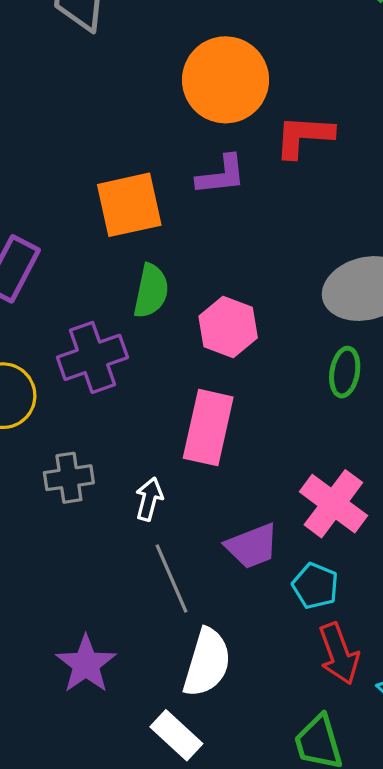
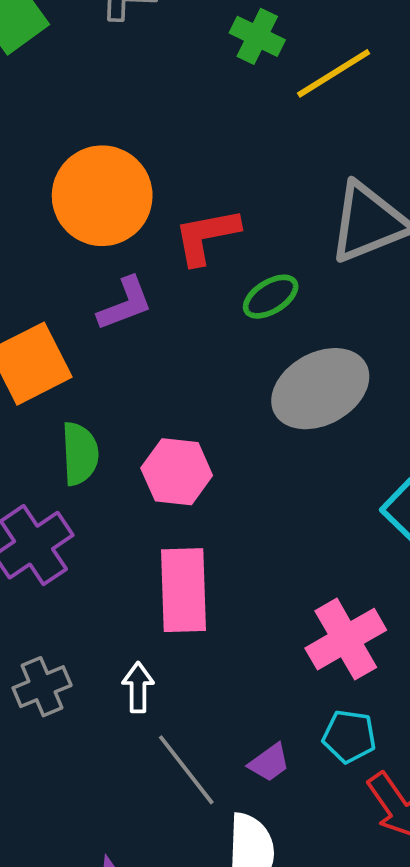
green ellipse: (345, 372) -> (271, 297), moved, turned 63
pink cross: (333, 504) -> (346, 639), turned 38
purple trapezoid: (252, 546) -> (269, 763), moved, size x0.7

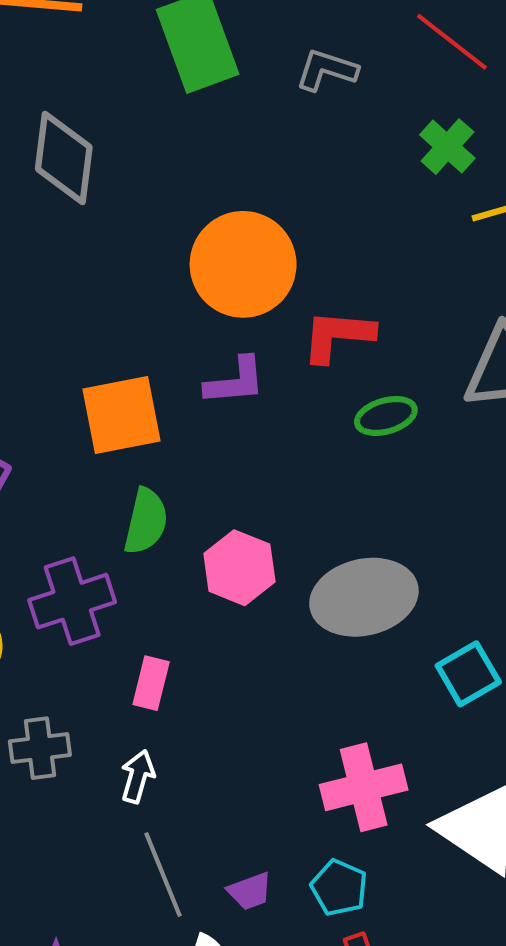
gray ellipse: (320, 389) -> (364, 597), moved
pink rectangle: (183, 590) -> (151, 683), moved, size x0.6

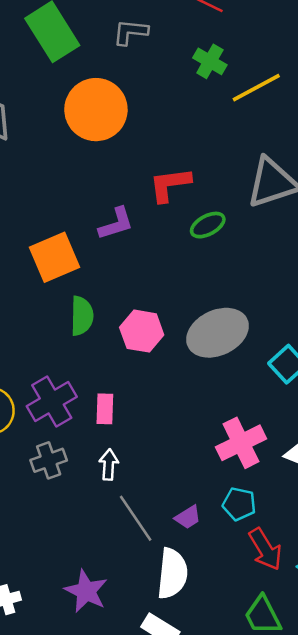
orange circle: (243, 264) -> (96, 110), moved
purple cross: (72, 601) -> (52, 401), moved

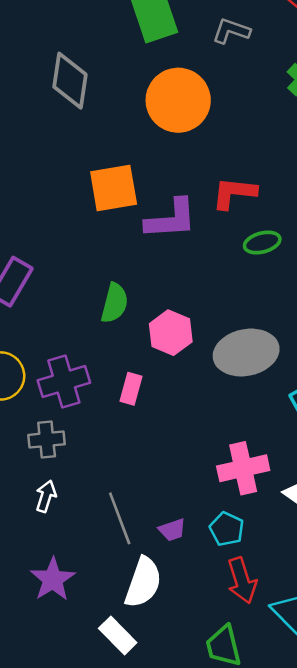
purple L-shape: (116, 224) -> (171, 219), size x1.4
orange square: (55, 257) -> (114, 188), moved
pink rectangle: (105, 409) -> (131, 389), moved
white arrow: (109, 465) -> (46, 496), moved

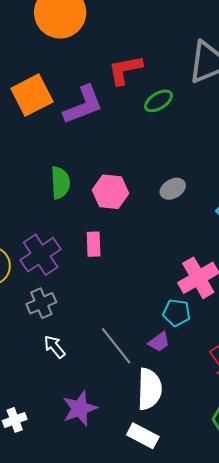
gray ellipse: (246, 353) -> (173, 189), size x0.5
white arrow: (46, 496) -> (54, 347), turned -40
cyan pentagon: (227, 529) -> (177, 313), moved
purple star: (53, 579) -> (80, 408), turned 30

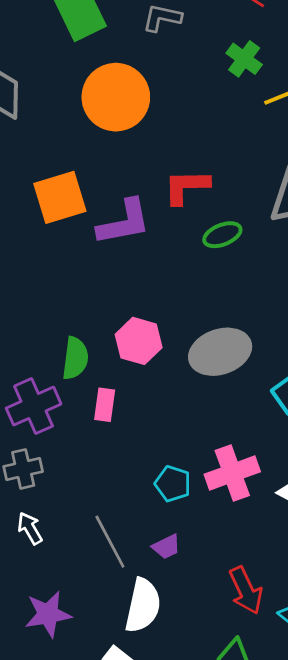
green semicircle: (60, 183) -> (75, 358), moved
gray ellipse: (173, 189) -> (220, 352), size x1.8
cyan pentagon: (177, 313) -> (173, 484), moved

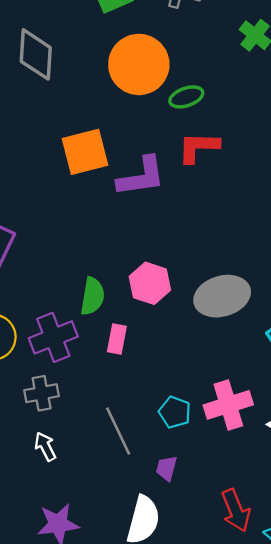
green ellipse: (222, 235) -> (186, 97), moved
gray line: (110, 542) -> (118, 431), moved
purple trapezoid: (166, 547) -> (167, 468), turned 128

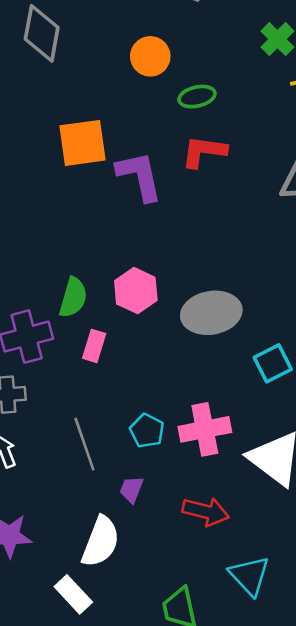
orange circle: (139, 64) -> (150, 56), size x0.6
purple L-shape: (141, 177) -> (139, 176), turned -100
red arrow: (236, 510) -> (206, 512), moved, turned -60

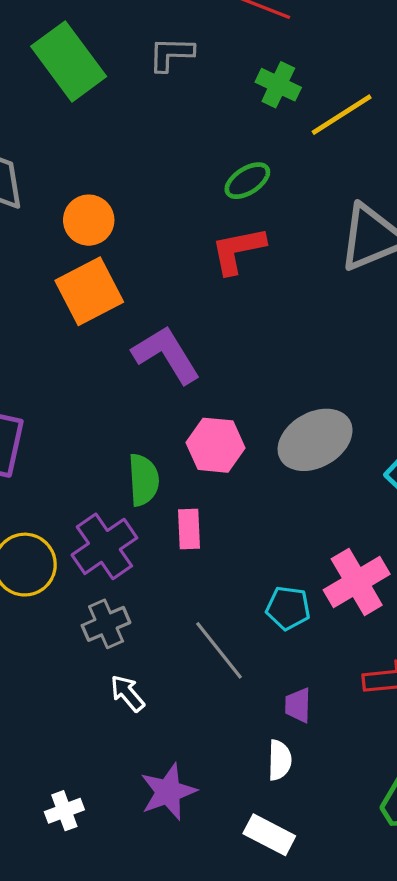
orange circle: (150, 56) -> (89, 220), moved
green ellipse: (197, 97) -> (247, 181), moved
purple L-shape: (139, 176) -> (166, 355), moved
purple trapezoid: (131, 489) -> (298, 705), moved
white semicircle: (101, 542) -> (280, 760), size x0.6

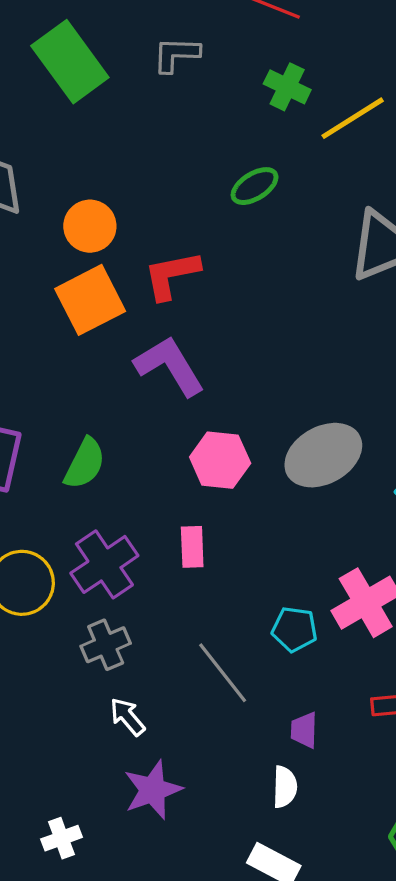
red L-shape: (238, 250) -> (172, 275), moved
green semicircle: (144, 480) -> (85, 464), moved, turned 30
purple star: (168, 792) -> (153, 790), moved

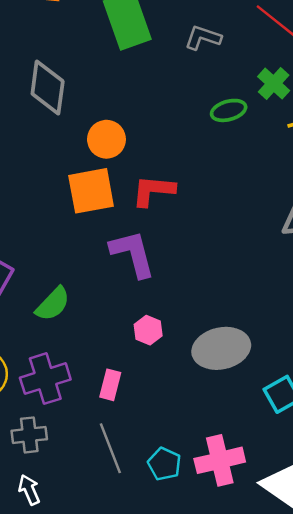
green ellipse: (255, 186) -> (229, 110), moved
pink hexagon: (220, 460) -> (148, 330), size x0.7
gray line: (223, 673) -> (110, 448), moved

